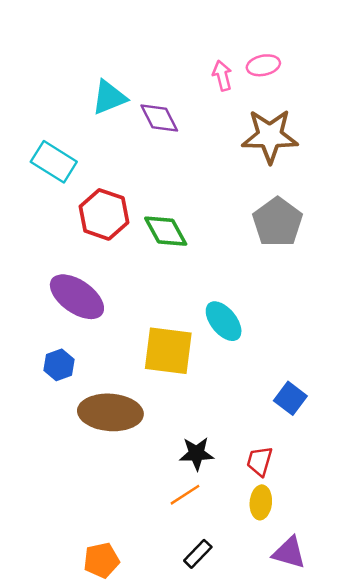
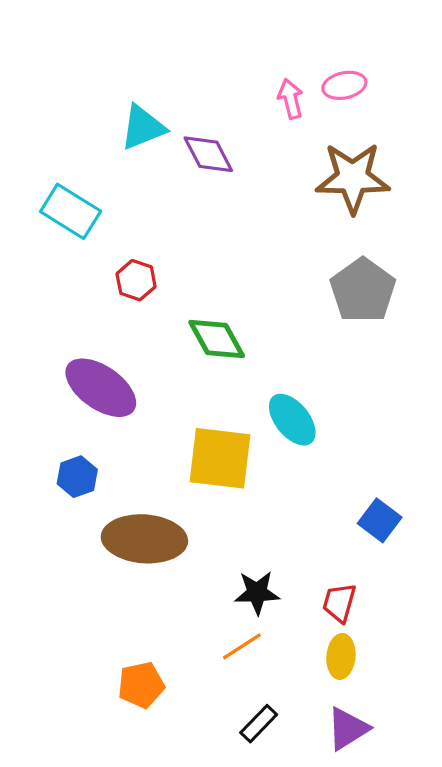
red hexagon: (104, 214) -> (136, 280), size x0.6
green diamond: (166, 231) -> (217, 339), moved
purple triangle: (289, 553) -> (348, 729), moved, turned -48
orange pentagon: (101, 560) -> (141, 685), moved

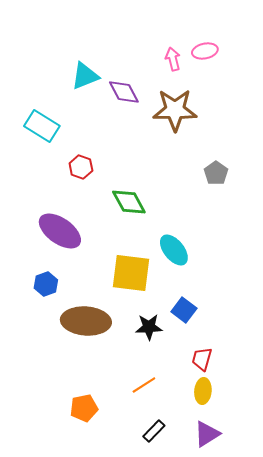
brown star: (353, 178) -> (175, 110), moved
gray pentagon: (363, 290) -> (216, 173), size x0.6
blue square: (380, 520) -> (184, 310), moved
black star: (257, 593) -> (149, 327), moved

